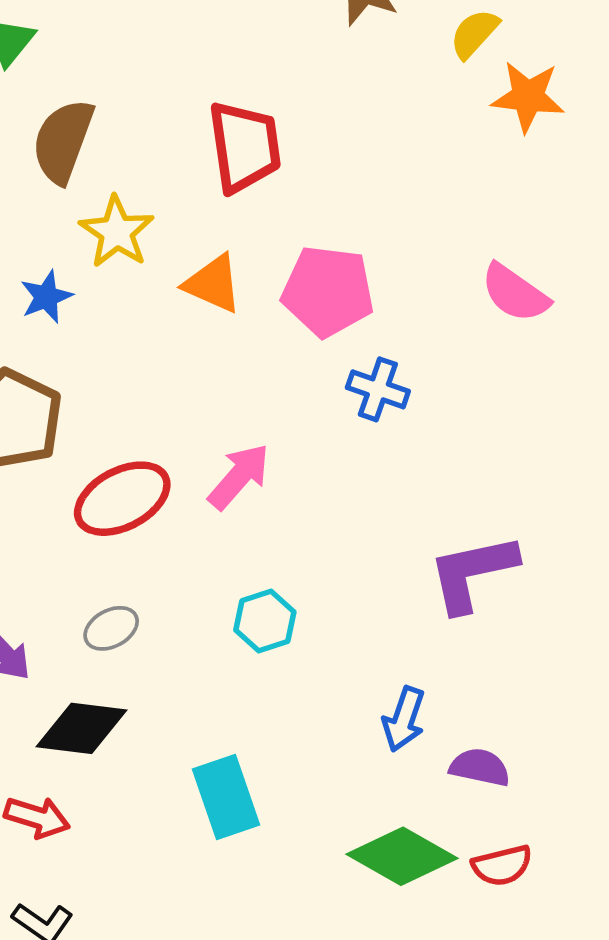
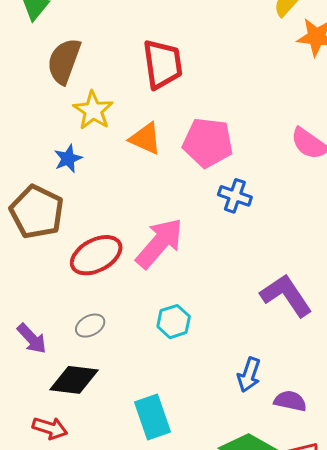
blue star: (46, 297) -> (68, 159), moved
pink arrow: (239, 476) -> (159, 243), size x1.4
purple L-shape: (472, 573) -> (286, 295), turned 68

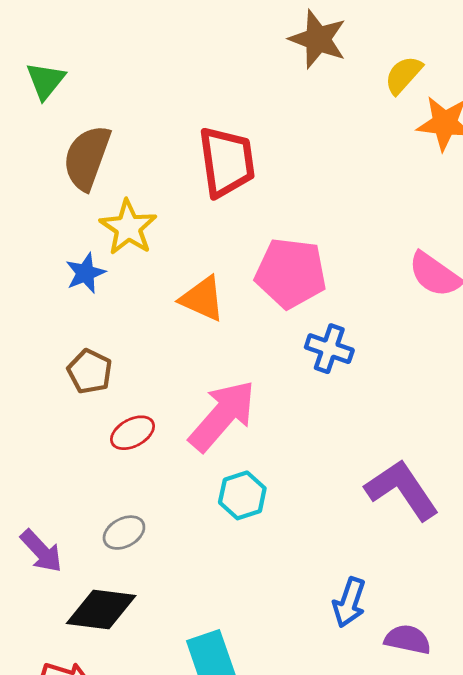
orange triangle: (145, 139) -> (202, 299), moved
blue star: (68, 159) -> (85, 273), moved
brown pentagon: (37, 212) -> (90, 371), moved, size x0.6
red ellipse: (96, 255) -> (133, 433), size x0.6
cyan hexagon: (174, 322) -> (242, 495), moved

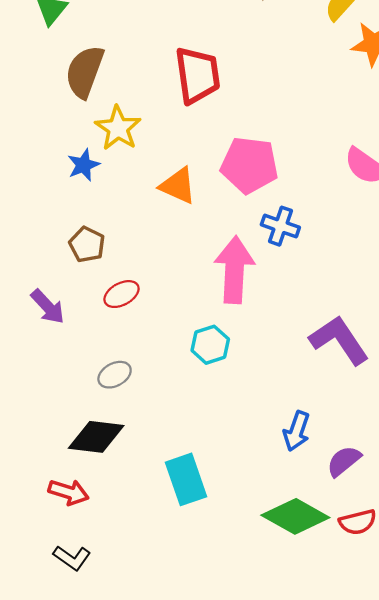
pink arrow: (222, 416) -> (234, 270), moved, turned -38
purple arrow: (41, 551) -> (48, 307), moved
purple semicircle: (408, 639) -> (344, 461), turned -51

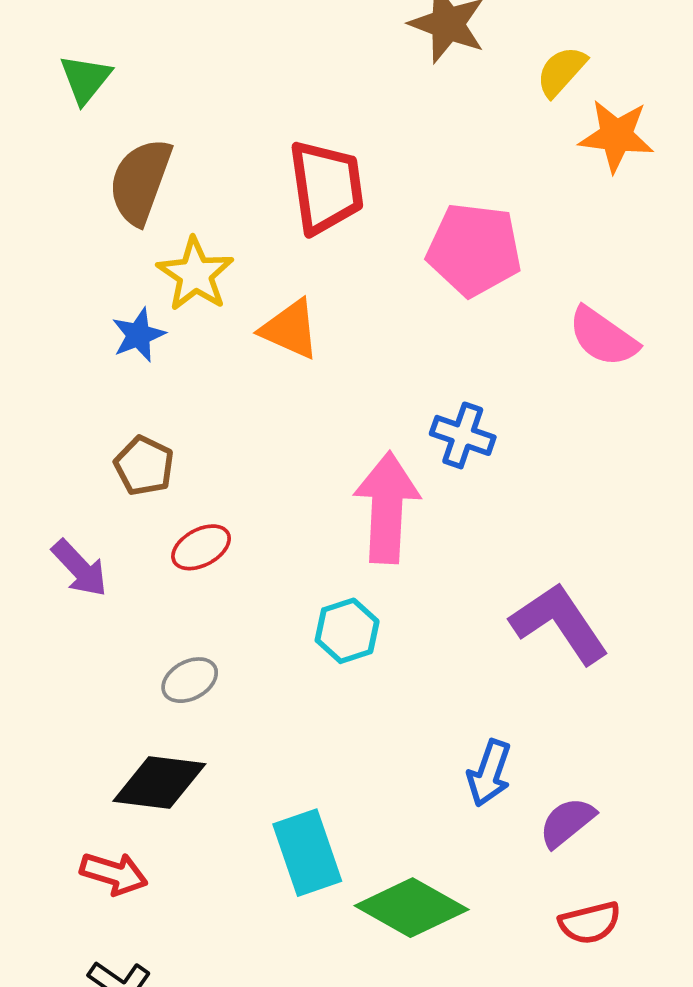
pink pentagon: (249, 165) -> (474, 250), moved
orange triangle: (178, 186) -> (290, 329), moved
green diamond: (295, 516) -> (412, 908), moved

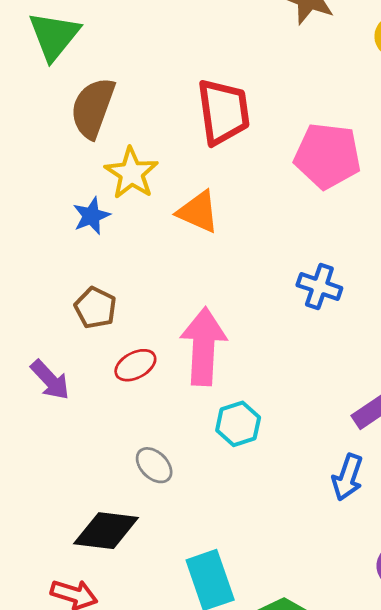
green triangle: (85, 79) -> (54, 36), size x1.4
pink arrow: (387, 508) -> (203, 347), moved
gray ellipse: (190, 680) -> (154, 465), moved, turned 72
blue arrow: (489, 773) -> (347, 477), moved

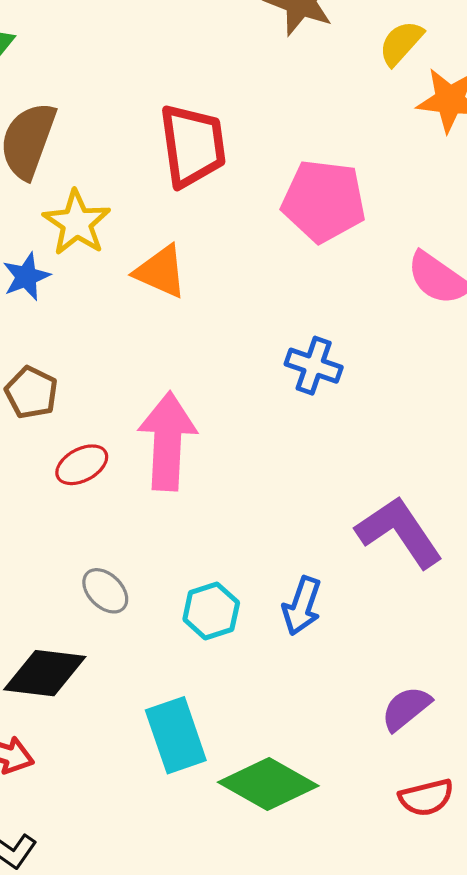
cyan hexagon: (238, 424) -> (211, 611), moved
blue arrow: (347, 477) -> (302, 606), moved

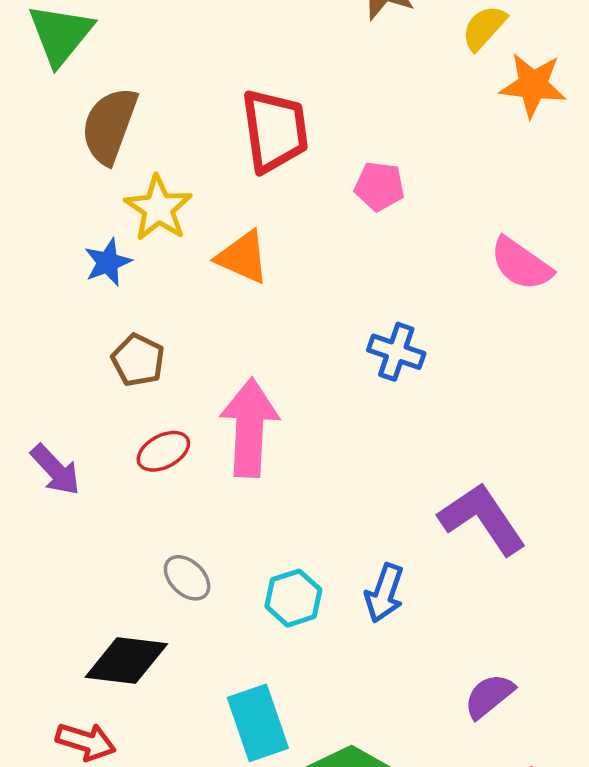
pink pentagon: (324, 201) -> (379, 186), moved, size x0.6
brown pentagon: (31, 393) -> (138, 360), moved

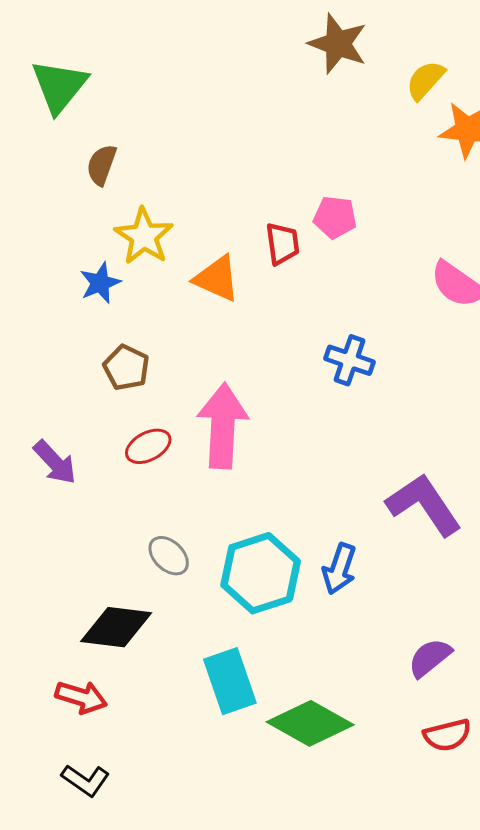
brown semicircle: (109, 126) -> (102, 165), size x0.6
red trapezoid: (275, 131) -> (282, 244), moved, size x0.6
cyan hexagon: (293, 598) -> (261, 573), size x1.6

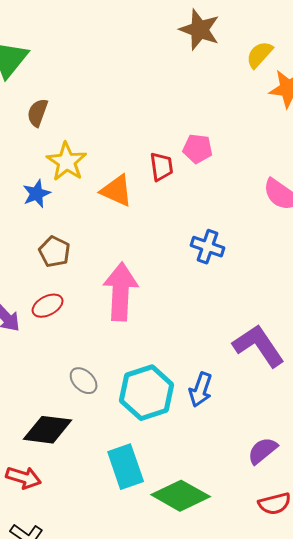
red ellipse: (148, 446) -> (48, 306), moved

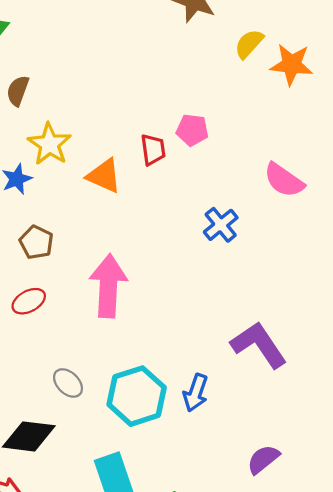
yellow semicircle: (260, 55) -> (249, 44), moved
blue cross: (208, 247) -> (221, 225), moved, turned 32

